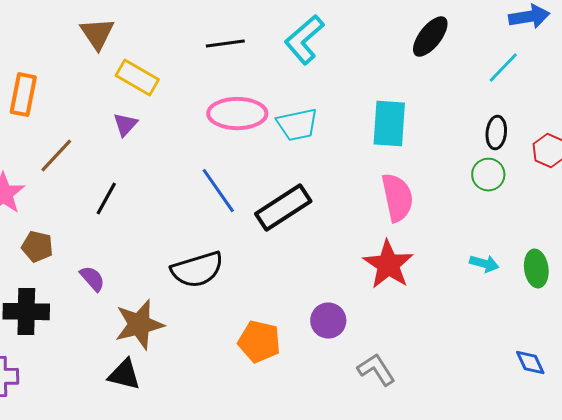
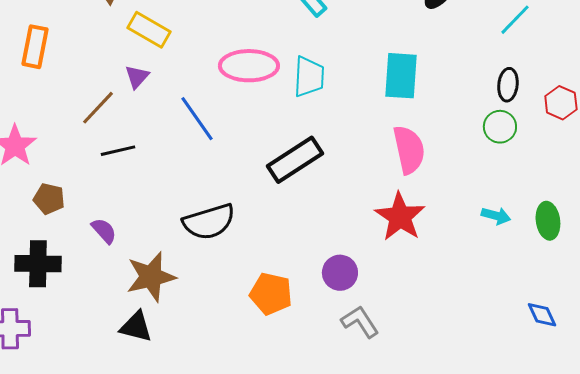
cyan trapezoid: (297, 125) -> (309, 77), turned -75
brown line: (56, 156) -> (98, 108), moved
blue line: (218, 191) -> (197, 119), moved
black line: (106, 199) -> (118, 151), turned 48
gray L-shape: (376, 370) -> (360, 322), moved

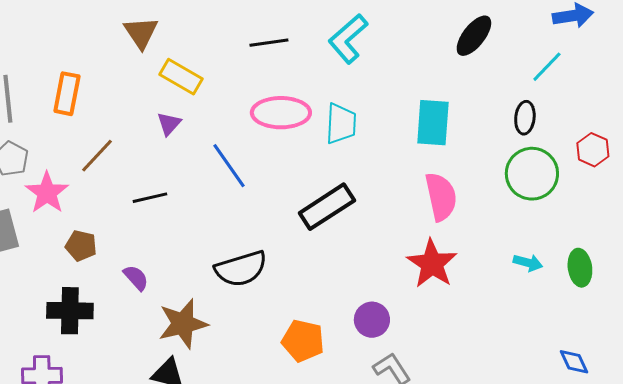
black ellipse: (508, 85) -> (525, 118), moved
brown line: (98, 108) -> (97, 156), moved
green circle: (500, 127) -> (532, 174), size x1.6

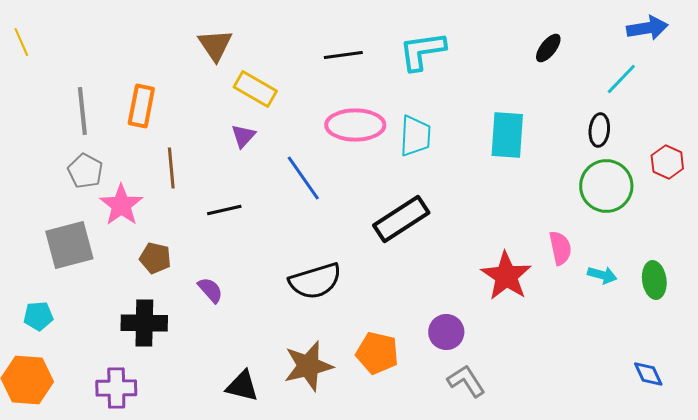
black ellipse: (474, 36) -> (548, 48), size x0.7
cyan L-shape: (348, 39) -> (422, 51), turned 33
brown line: (97, 156) -> (171, 168), turned -48
pink semicircle: (441, 197) -> (560, 248), moved, size x0.7
brown star: (183, 324) -> (308, 366), moved

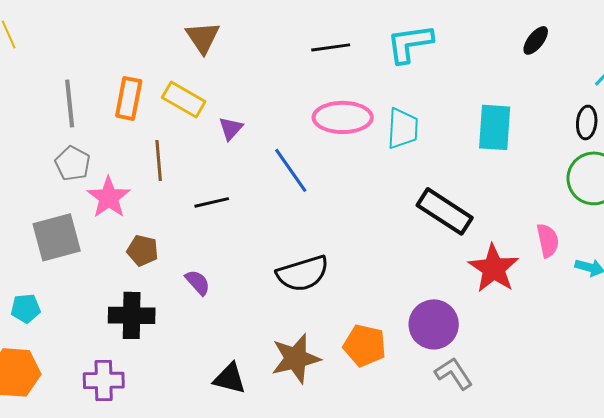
yellow rectangle: (255, 89) -> (184, 99), moved
black rectangle: (401, 219) -> (445, 211), moved, turned 66
purple circle: (446, 332) -> (434, 324), size x1.4

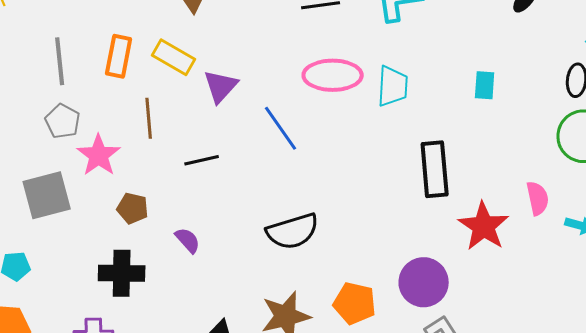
cyan rectangle: (495, 127) -> (485, 85), size x0.6
purple triangle: (231, 128) -> (221, 86), size x1.4
black rectangle: (445, 211) -> (435, 169), turned 52

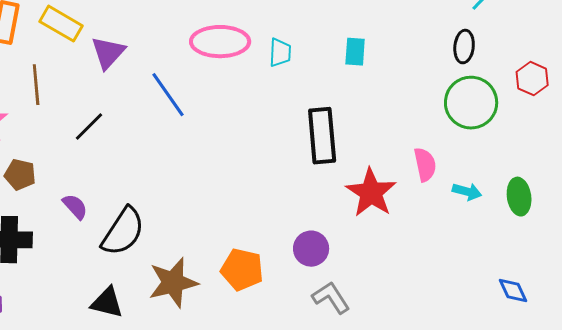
cyan rectangle: (485, 85) -> (355, 52), moved
cyan trapezoid: (393, 86) -> (280, 53), size x0.7
black line: (202, 160) -> (89, 127), turned -32
black semicircle: (293, 231) -> (123, 232), moved, turned -40
purple circle: (424, 282) -> (311, 249), size x0.7

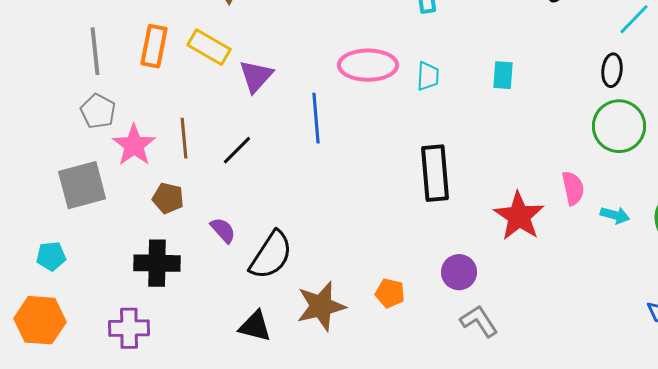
brown line: (36, 85) -> (184, 138), moved
blue line: (168, 95) -> (316, 118), turned 30
black rectangle: (322, 136) -> (435, 173), moved
orange pentagon: (242, 270) -> (390, 293), size x0.7

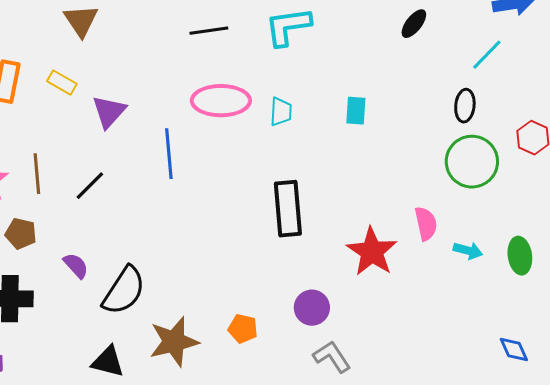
yellow rectangle: (209, 47) -> (62, 83), size x0.7

